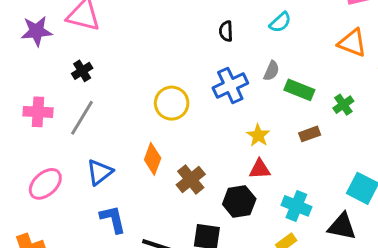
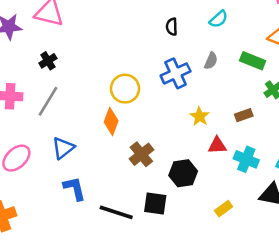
green rectangle: (299, 90) -> (253, 61), moved
orange diamond: (153, 159) -> (111, 121), moved
red triangle: (260, 169) -> (217, 145), moved
cyan cross: (296, 206) -> (246, 159), moved

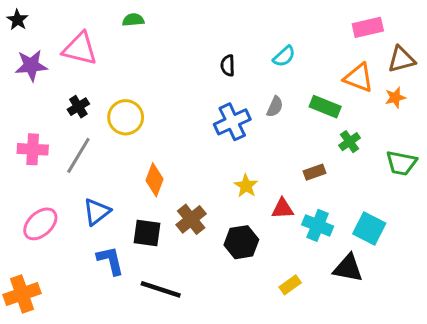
yellow circle: (125, 89) -> (126, 117), moved
yellow star: (200, 116) -> (246, 186), moved
black square: (155, 204) -> (147, 233), moved

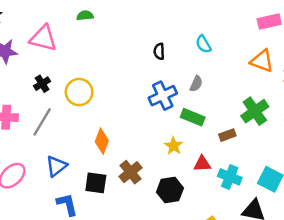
cyan semicircle: (284, 56) -> (203, 44), turned 102
green rectangle: (325, 107) -> (193, 117), moved
green cross: (350, 142) -> (255, 111), size x1.6

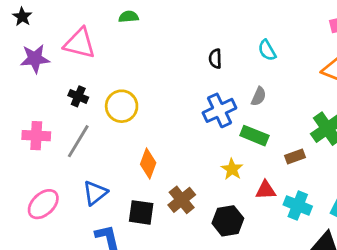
black cross: (42, 84) -> (78, 96), turned -35

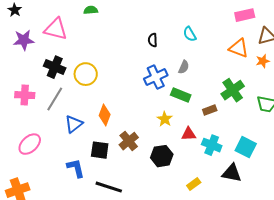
black cross: (78, 96) -> (55, 67), size x1.5
blue triangle: (95, 193) -> (74, 124), moved

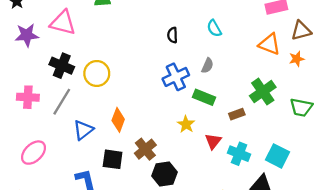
red triangle: (189, 134) -> (213, 141), turned -49
black hexagon: (162, 156) -> (165, 174), moved

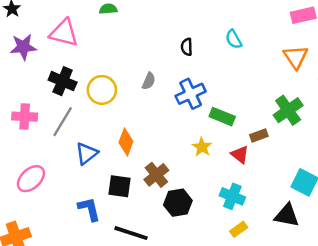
orange triangle: (270, 44) -> (296, 57), turned 35
gray semicircle: (207, 66) -> (149, 81), moved
red triangle: (213, 141) -> (240, 155), moved, turned -30
cyan cross: (239, 154) -> (232, 196), moved

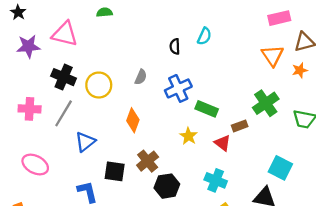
cyan semicircle: (234, 39) -> (204, 36), moved, turned -126
orange diamond: (126, 142) -> (133, 120), moved
pink ellipse: (31, 179) -> (35, 165), turned 70

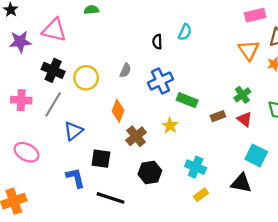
green cross: (266, 103) -> (242, 95), size x0.7
red triangle: (223, 143) -> (244, 119), moved
brown cross: (148, 161) -> (136, 136), moved

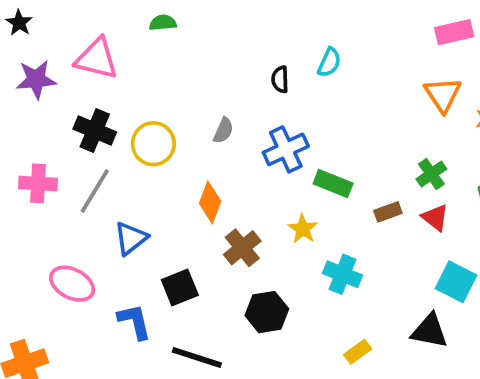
pink ellipse: (27, 152) -> (72, 284), moved
black square: (101, 159) -> (180, 287), turned -30
cyan cross: (196, 167) -> (343, 274), moved

